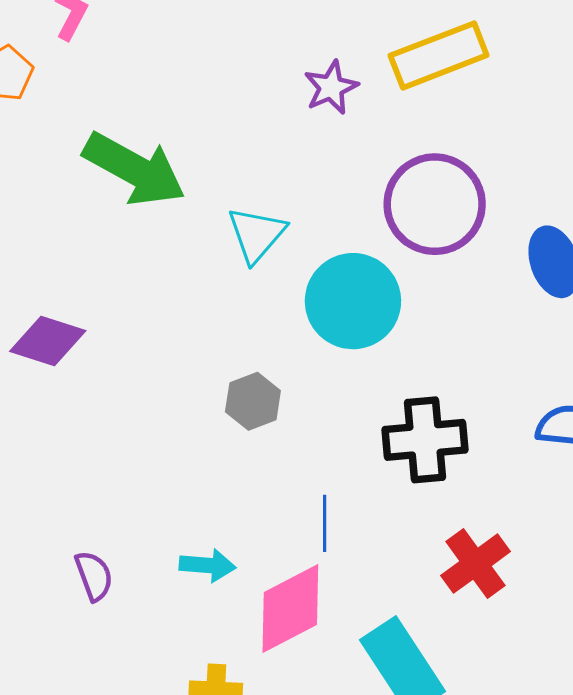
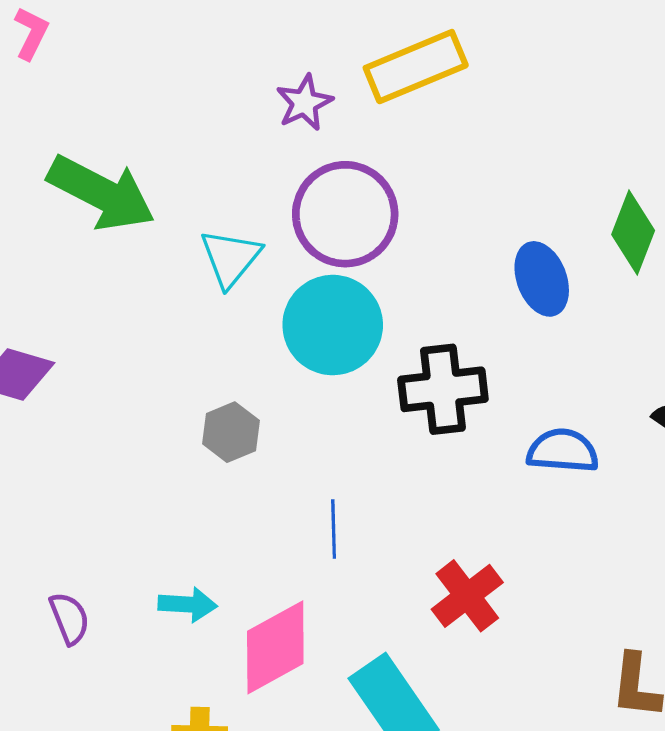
purple circle: (435, 204) -> (345, 214), moved
black cross: (425, 440) -> (443, 389), moved
blue line: (325, 523) -> (334, 529), moved

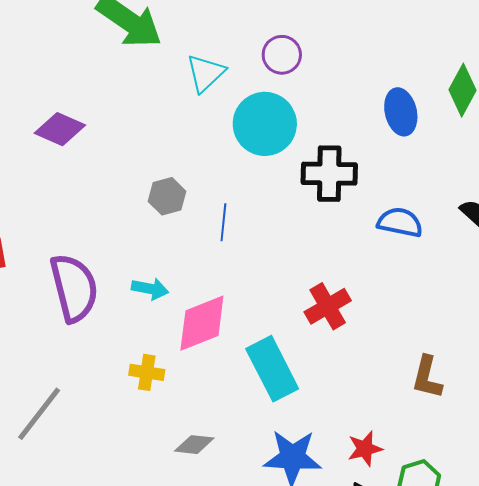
purple circle: (345, 214) -> (282, 55), size x0.6
gray hexagon: (231, 432) -> (167, 196), moved
blue line: (334, 529) -> (223, 222), moved
purple semicircle: (69, 618) -> (74, 288), size x2.0

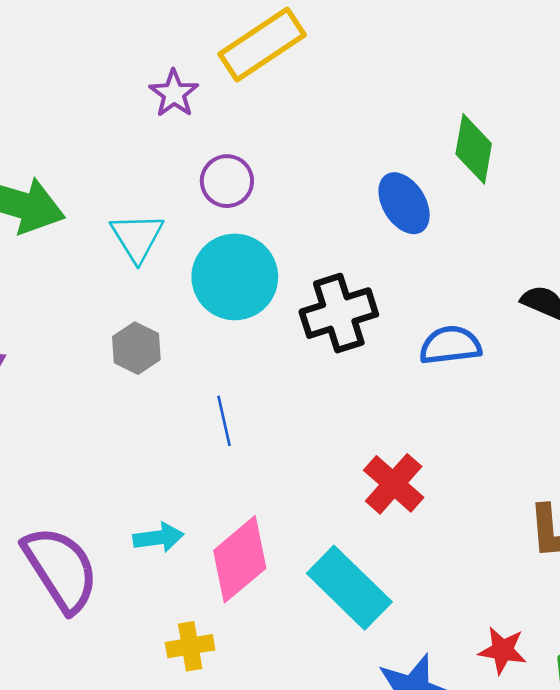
gray hexagon: (167, 196) -> (136, 348), moved
red star: (365, 449) -> (503, 650), turned -30

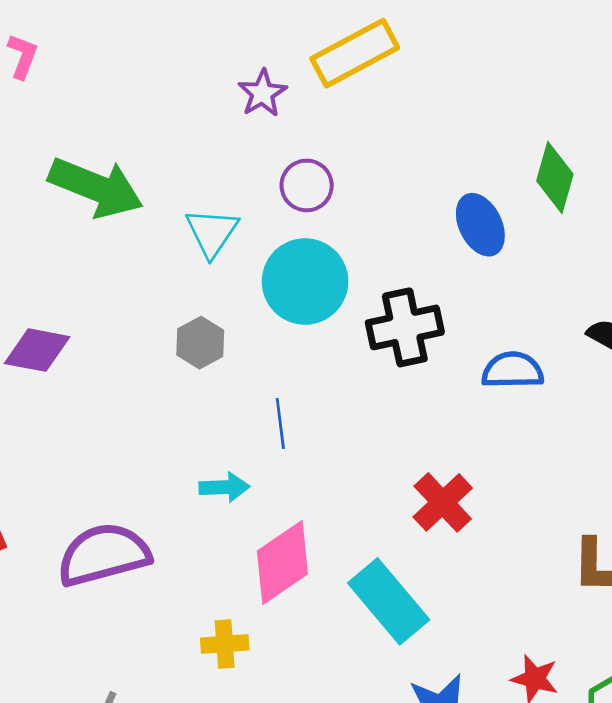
cyan arrow: (158, 538) -> (224, 487), moved
purple semicircle: (61, 569) -> (104, 555), turned -78

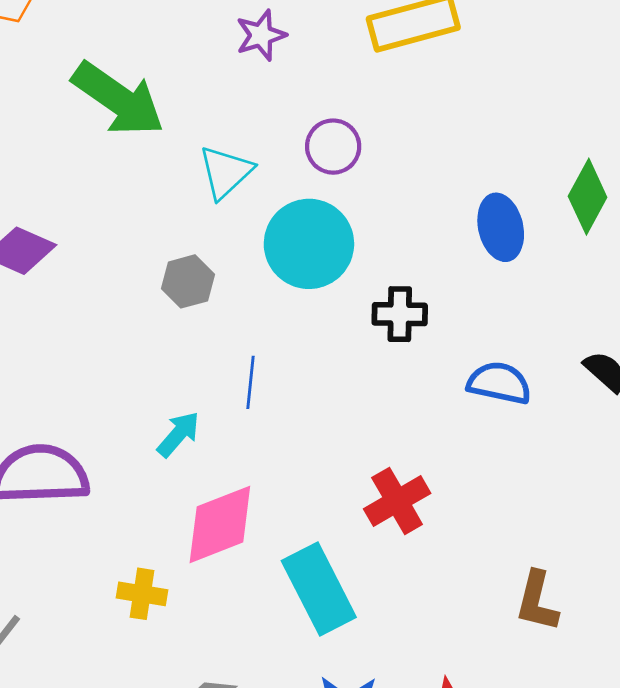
purple star: (262, 93) -> (261, 35), moved
black cross: (405, 327) -> (400, 314), size x0.7
cyan arrow: (224, 487) -> (178, 434), turned -60

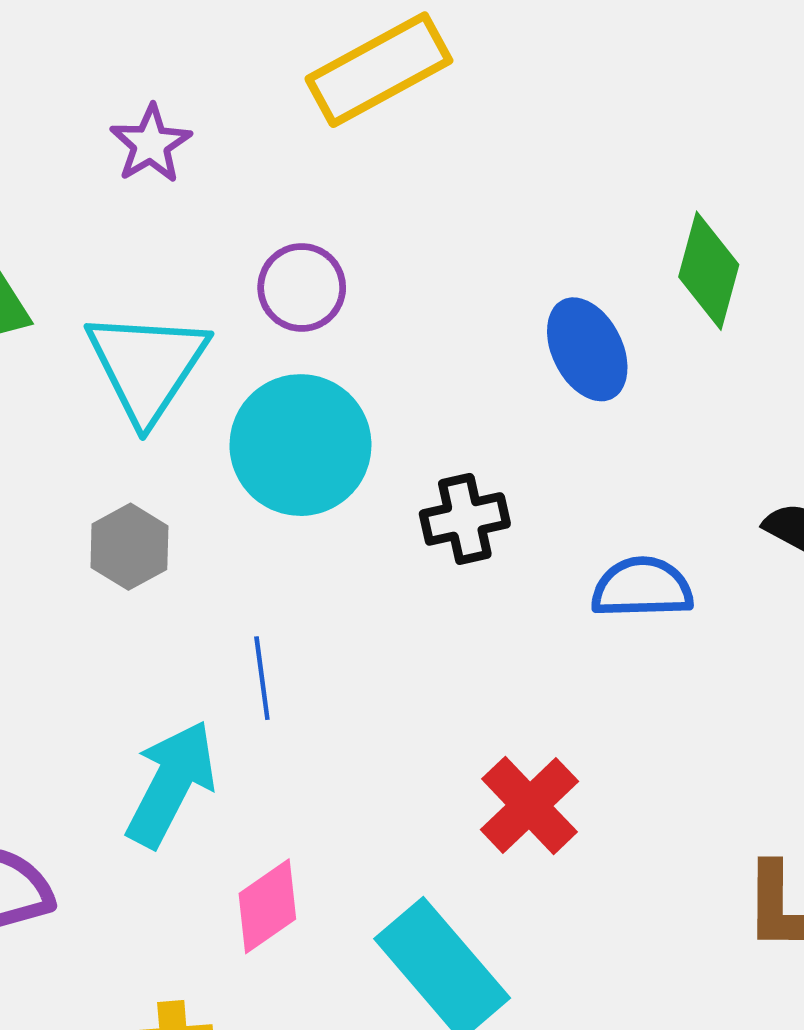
cyan triangle: (226, 172) -> (147, 366), size x1.4
cyan arrow: (178, 434) -> (171, 784), size x1.6
pink diamond: (220, 524) -> (267, 906), size x0.7

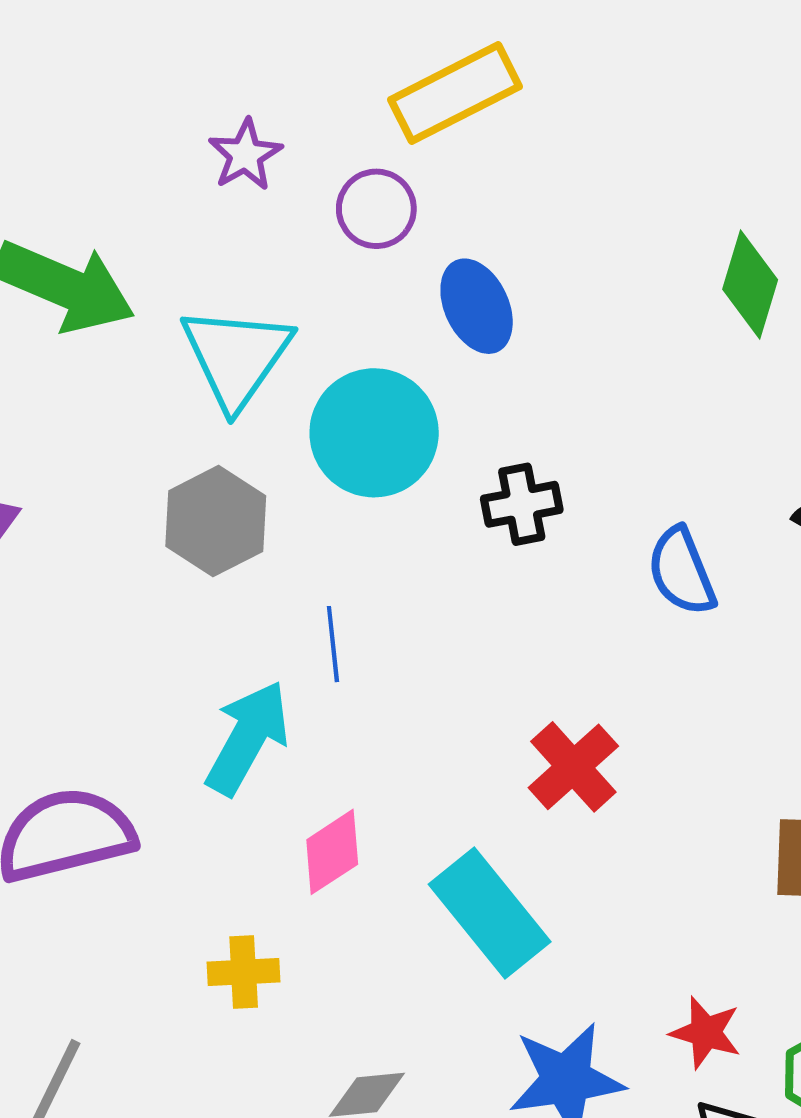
purple circle: (302, 287) -> (376, 209), moved
blue ellipse: (587, 349) -> (477, 306), moved
gray hexagon: (129, 547) -> (216, 521), size x1.4
blue semicircle: (642, 588) -> (682, 571), turned -112

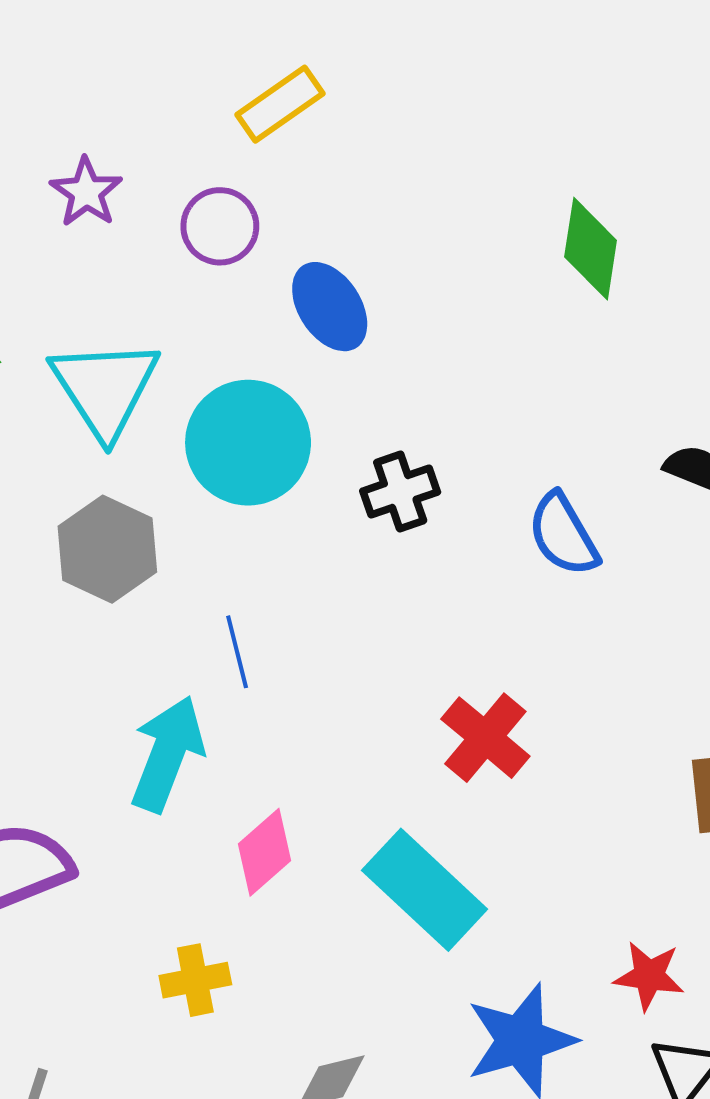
yellow rectangle: (455, 93) -> (280, 104), size x0.7

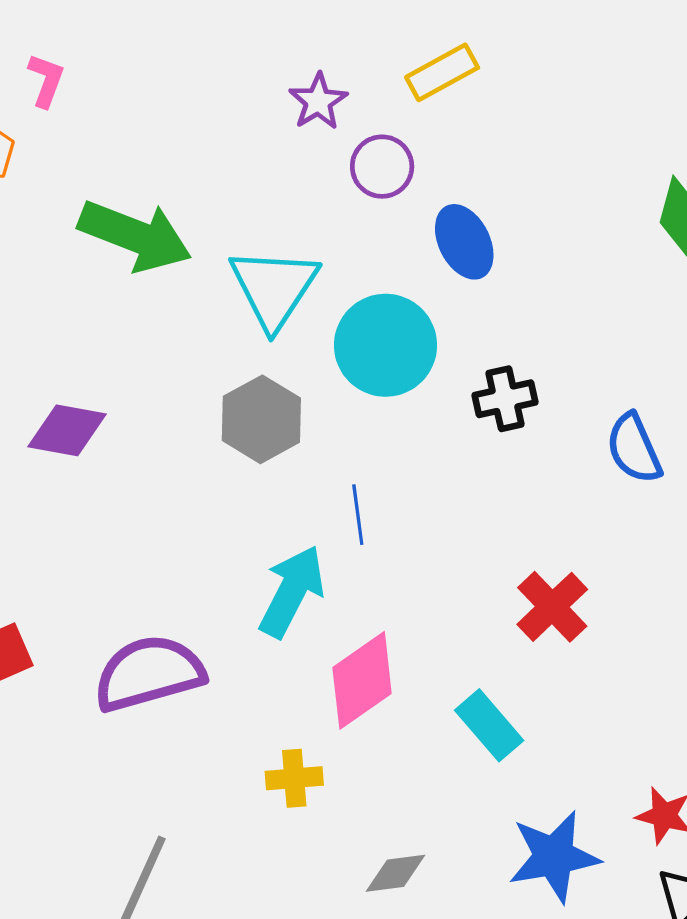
purple star: (86, 192) -> (318, 101), moved
pink diamond: (264, 852) -> (362, 680), size x1.4
cyan rectangle: (425, 890) -> (489, 725), size x0.7

